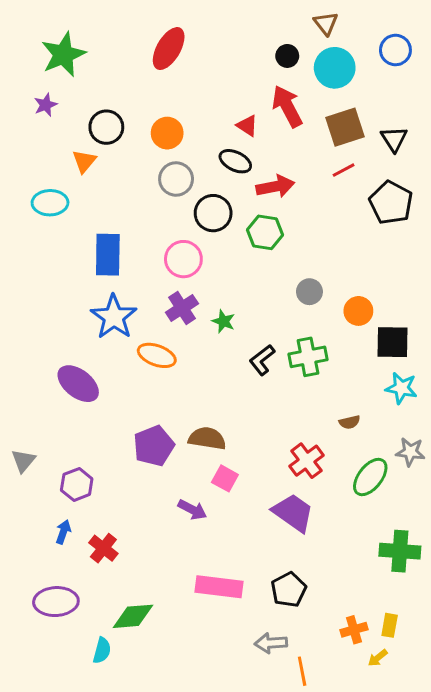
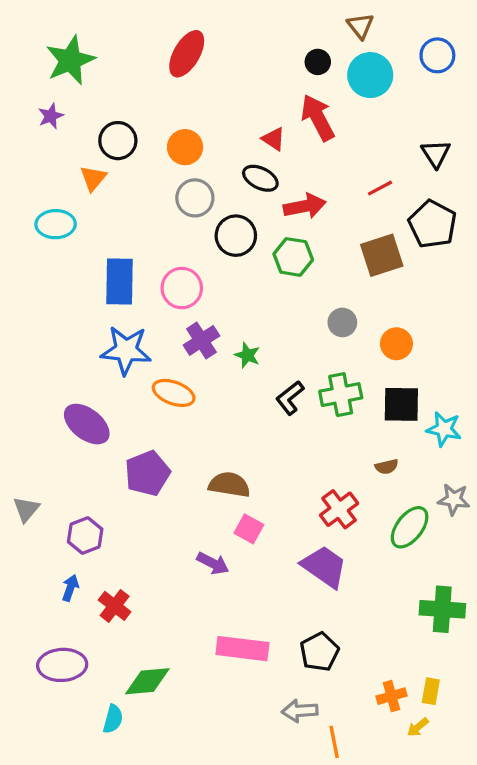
brown square: (345, 127) -> (382, 255), moved
pink circle: (183, 259) -> (182, 288), moved
blue star: (114, 317) -> (126, 350), turned -30
black square: (392, 342) -> (401, 404), moved
purple pentagon: (154, 446) -> (147, 473), moved

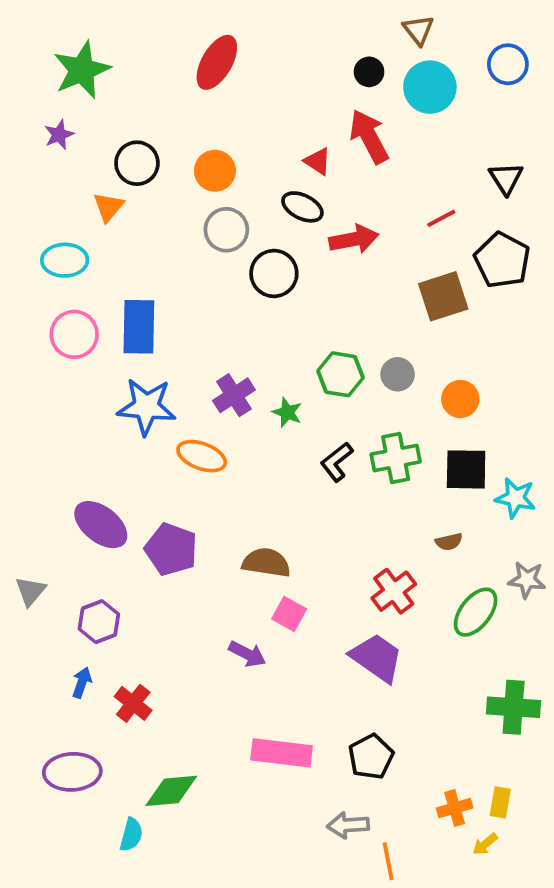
green hexagon: (293, 257) -> (340, 374), moved
pink circle: (182, 288) -> (74, 334), moved
purple ellipse: (87, 424) -> (101, 525), moved
purple pentagon: (147, 473) -> (171, 549), turned -30

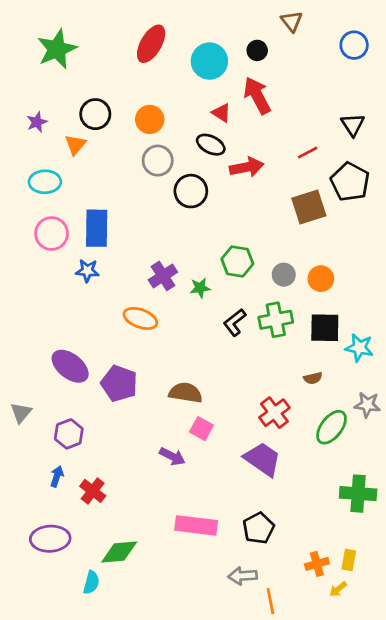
cyan circle: (430, 87) -> (209, 61), moved
purple star: (59, 135) -> (37, 122), moved
gray circle: (398, 374) -> (284, 275), moved
blue star: (146, 407) -> (87, 271), moved, size x0.6
green star: (287, 412) -> (200, 288), turned -30

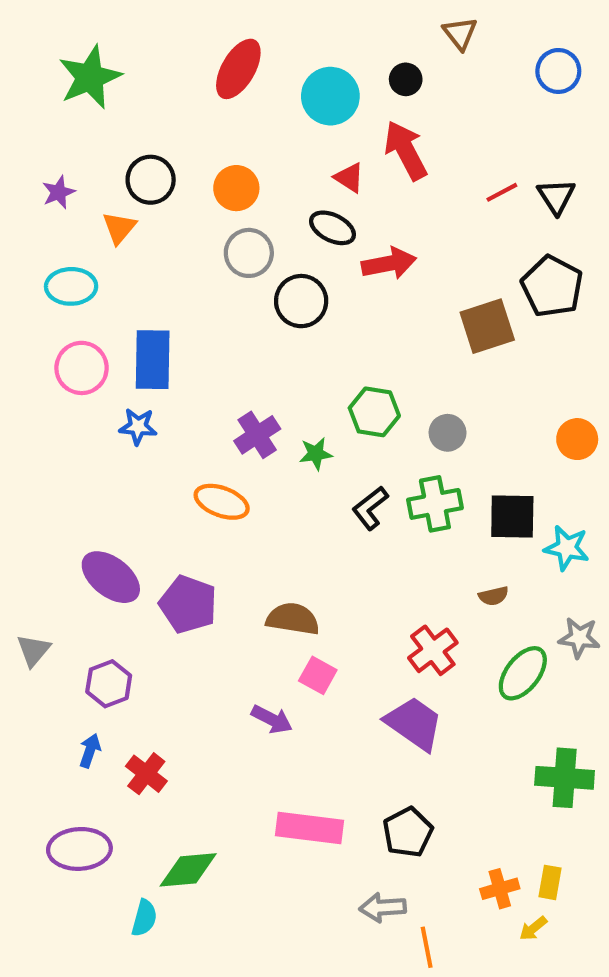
red line: (308, 153) -> (502, 192), moved
orange circle: (321, 279) -> (577, 439), moved

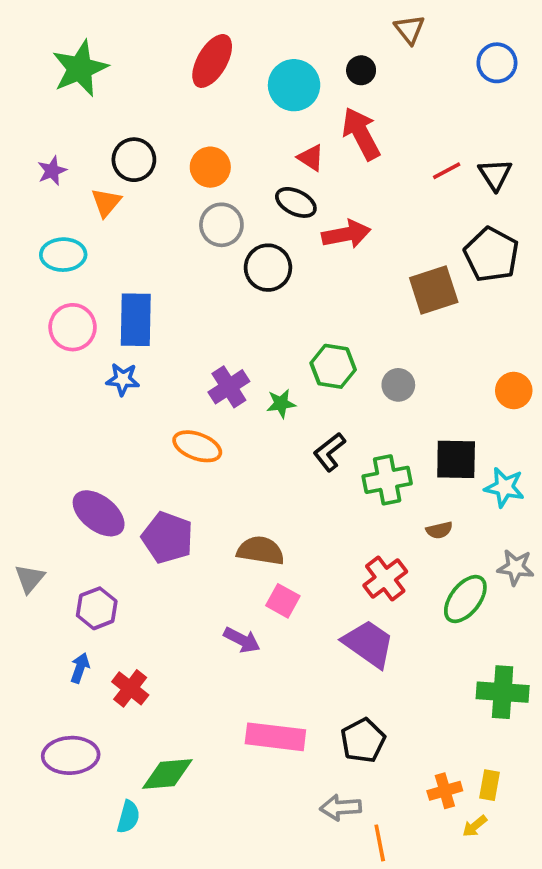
green cross: (435, 504) -> (387, 480), moved

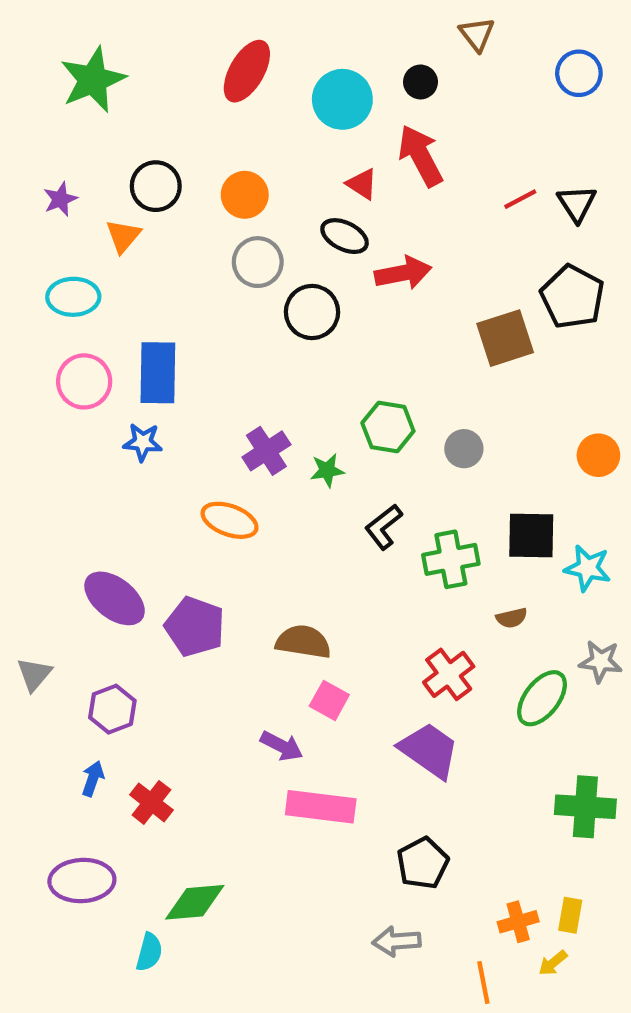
pink rectangle: (275, 737) -> (321, 807), moved
orange line: (380, 843) -> (483, 983), moved

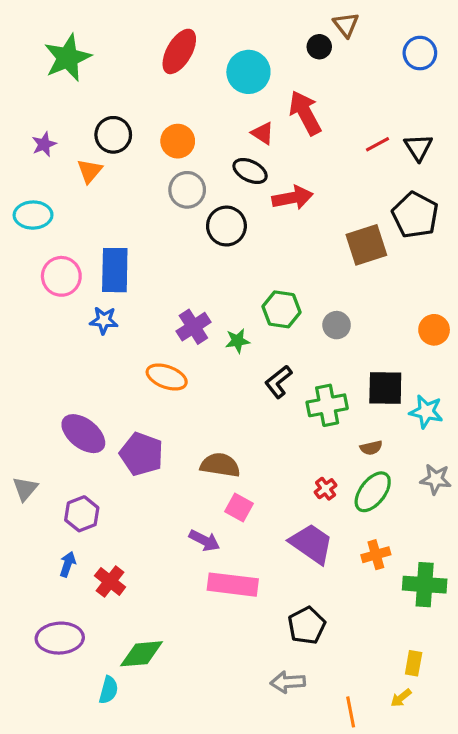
black circle: (420, 82) -> (319, 47), moved
cyan ellipse: (73, 297) -> (33, 215), moved
red cross: (449, 674) -> (326, 489), size x0.6
green ellipse: (542, 698) -> (373, 492), moved
orange cross: (518, 922) -> (376, 555), moved

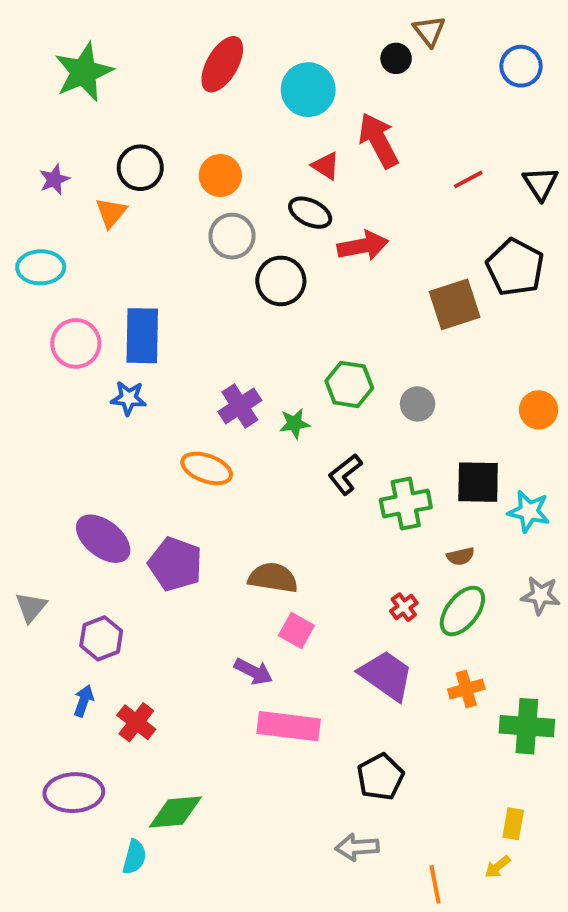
black triangle: (418, 147) -> (541, 183), moved

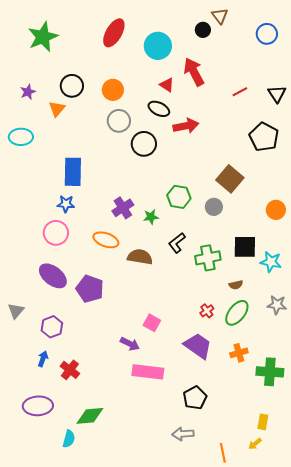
brown square: (455, 304) -> (230, 179), moved, turned -32
pink circle: (76, 343) -> (56, 233), moved
brown semicircle: (273, 578) -> (140, 257), moved

